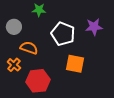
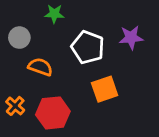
orange square: (75, 64) -> (105, 89), turned -30
orange cross: (14, 65) -> (15, 106), moved

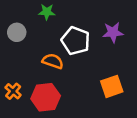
orange semicircle: (40, 67) -> (53, 61), moved
orange square: (105, 89) -> (112, 86), moved

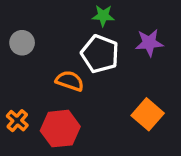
green star: (47, 12) -> (103, 16), moved
orange square: (112, 86) -> (148, 114), turned -30

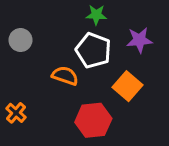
orange square: (148, 114) -> (128, 86), moved
red hexagon: (60, 129) -> (93, 120), moved

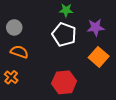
orange semicircle: (65, 76) -> (19, 52), moved
orange square: (128, 86) -> (99, 57), moved

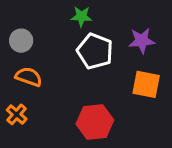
green star: (66, 10) -> (81, 16), moved
orange square: (99, 57) -> (146, 84), turned -30

